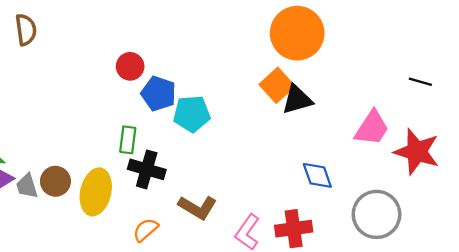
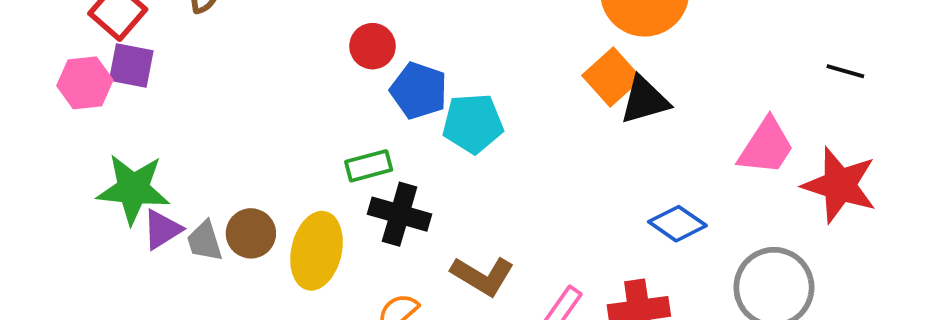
green rectangle: (128, 140) -> (369, 166), turned 68
blue diamond: (317, 175) -> (677, 224), turned -36

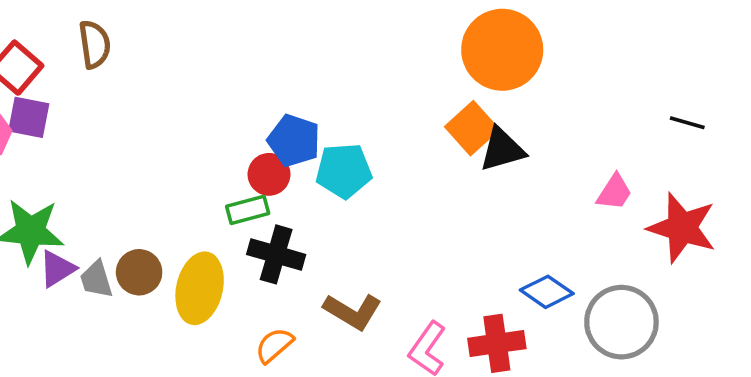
red circle: (372, 46) -> (269, 174), moved
pink trapezoid: (766, 147) -> (614, 192), size x0.7
blue diamond: (677, 224) -> (547, 292), moved

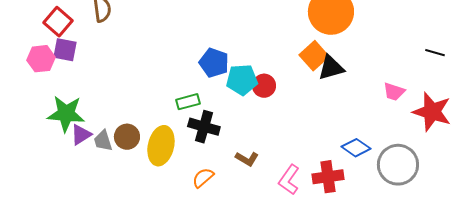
red circle: (269, 174) -> (264, 86), moved
pink trapezoid: (614, 192) -> (394, 92), turned 75
brown L-shape: (353, 311) -> (247, 159), size x0.7

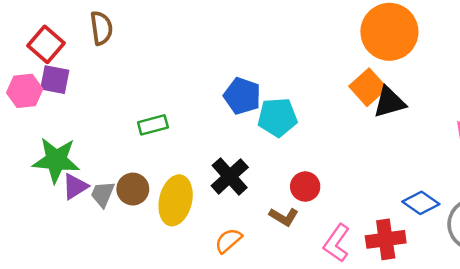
red circle: (264, 86) -> (305, 187), moved
green rectangle: (188, 102) -> (153, 125), moved
black cross: (204, 127) -> (230, 176), turned 32
gray trapezoid: (103, 141) -> (103, 194), turned 40

